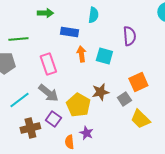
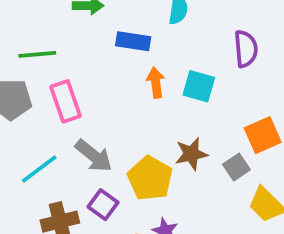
pink rectangle: (48, 64) -> (66, 101), moved

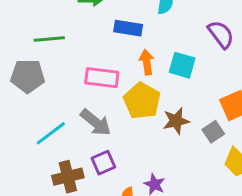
purple semicircle: (246, 49) -> (221, 34), turned -32
pink rectangle: (66, 101) -> (102, 78), moved, turned -64
yellow pentagon: (150, 178) -> (142, 101), moved
purple square: (103, 205) -> (103, 163), turned 30

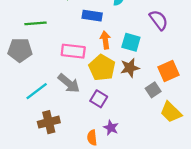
brown star: (176, 121) -> (130, 68), moved
purple square: (103, 163) -> (99, 99), moved, turned -35

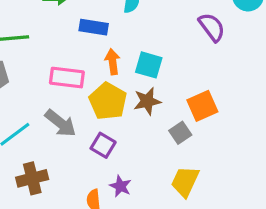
purple semicircle: (159, 20) -> (212, 27), moved
yellow trapezoid: (171, 112) -> (185, 182), moved, turned 70

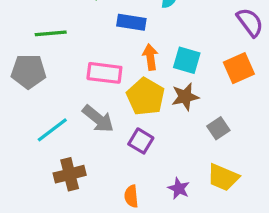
orange square: (202, 106) -> (239, 68), moved
yellow trapezoid: (185, 182) -> (223, 177), turned -92
purple star: (120, 186) -> (179, 188), moved

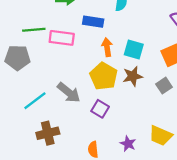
pink rectangle: (104, 73) -> (62, 38), moved
gray square: (218, 128) -> (164, 86), moved

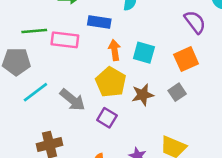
brown star: (133, 76) -> (143, 95), moved
cyan line: (35, 101) -> (35, 92), moved

